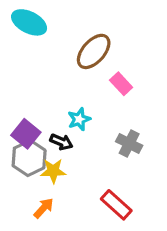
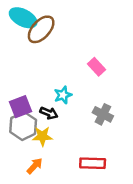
brown ellipse: (94, 51) -> (41, 29), moved
purple square: (26, 134) -> (21, 107), turned 30
red rectangle: (116, 205) -> (93, 163), turned -40

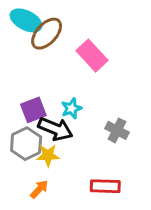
pink rectangle: (96, 67) -> (92, 56), moved, size x1.5
purple square: (21, 107) -> (33, 110), moved
black arrow: (49, 113) -> (55, 129), size x1.6

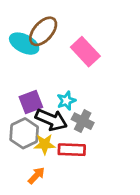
cyan ellipse: (26, 20) -> (24, 44), moved
gray cross: (117, 130) -> (83, 121), moved
red rectangle: (105, 186) -> (72, 150), moved

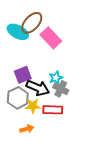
pink rectangle: (85, 52) -> (51, 38), moved
cyan star: (66, 101) -> (56, 78), moved
orange arrow: (36, 175) -> (27, 129), turned 32

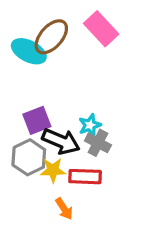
pink rectangle: (51, 38) -> (101, 29), moved
orange arrow: (27, 129) -> (64, 209), moved, turned 72

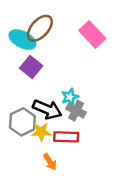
pink rectangle: (101, 29) -> (92, 35), moved
purple square: (37, 120) -> (31, 67), moved, turned -30

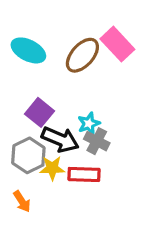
brown ellipse: (40, 28) -> (82, 55), moved
purple square: (31, 67) -> (40, 112), moved
orange arrow: (50, 162) -> (22, 201), moved

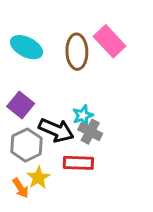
brown ellipse: (82, 55) -> (77, 52), turned -44
purple square: (40, 112) -> (21, 105), moved
yellow star: (52, 168) -> (38, 178), moved, turned -30

